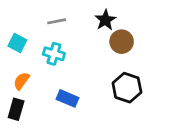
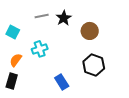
black star: (105, 20) -> (64, 18), moved
cyan cross: (54, 54) -> (40, 49), moved, turned -35
blue rectangle: (67, 98) -> (62, 82), moved, turned 35

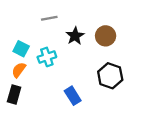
black star: (64, 18) -> (75, 36), moved
cyan square: (13, 32) -> (21, 49), moved

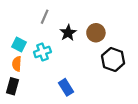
gray line: (49, 18) -> (45, 17), turned -56
orange semicircle: (19, 70) -> (17, 64), turned -32
black hexagon: (110, 76) -> (113, 59), moved

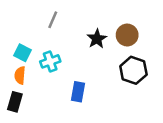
black star: (68, 33) -> (97, 39), moved
brown circle: (96, 33) -> (127, 35), moved
blue rectangle: (66, 87) -> (78, 92), moved, turned 42

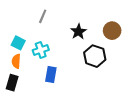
brown circle: (127, 35) -> (112, 31), moved
black hexagon: (133, 70) -> (95, 56), moved
blue rectangle: (78, 92) -> (51, 74), moved

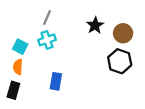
black star: (78, 32) -> (95, 25), moved
cyan cross: (41, 50) -> (47, 40), moved
black hexagon: (95, 56) -> (120, 61), moved

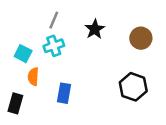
black star: (95, 25) -> (95, 29), moved
black hexagon: (120, 61) -> (133, 87), moved
orange semicircle: (18, 67) -> (33, 77), moved

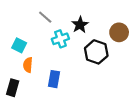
gray line: (54, 20) -> (45, 17), turned -72
cyan cross: (54, 46) -> (60, 39), moved
black hexagon: (133, 87) -> (96, 52), moved

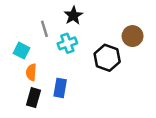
gray line: (45, 17) -> (44, 29), moved, turned 32
black star: (80, 25) -> (73, 16), moved
black rectangle: (13, 88) -> (34, 98), moved

